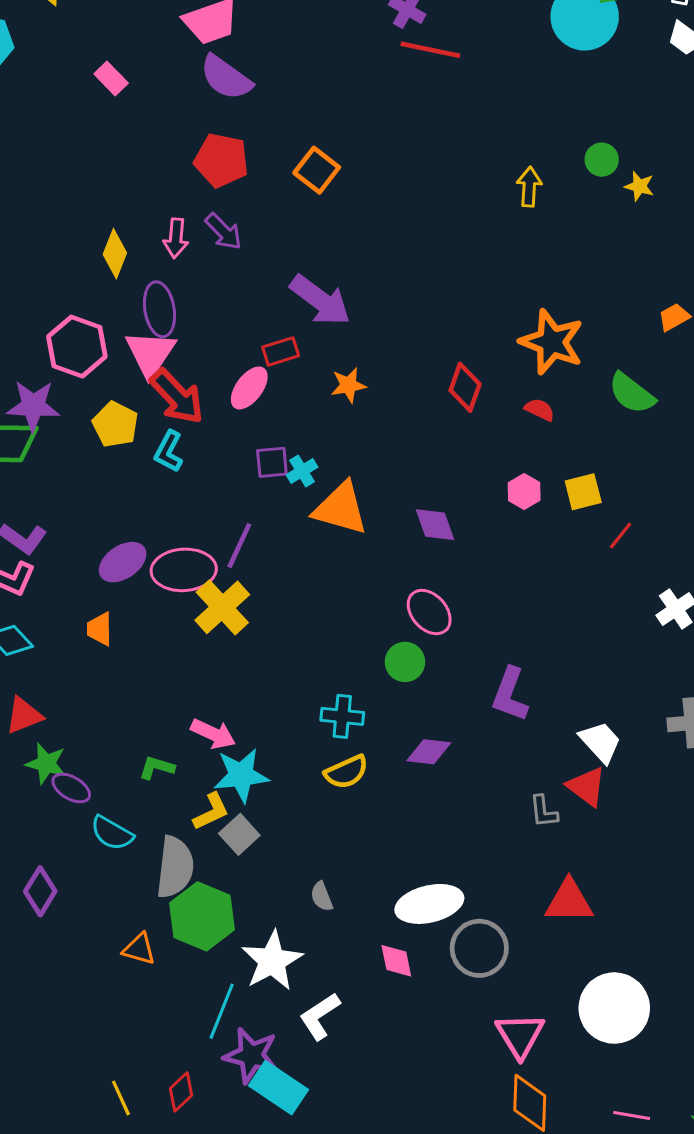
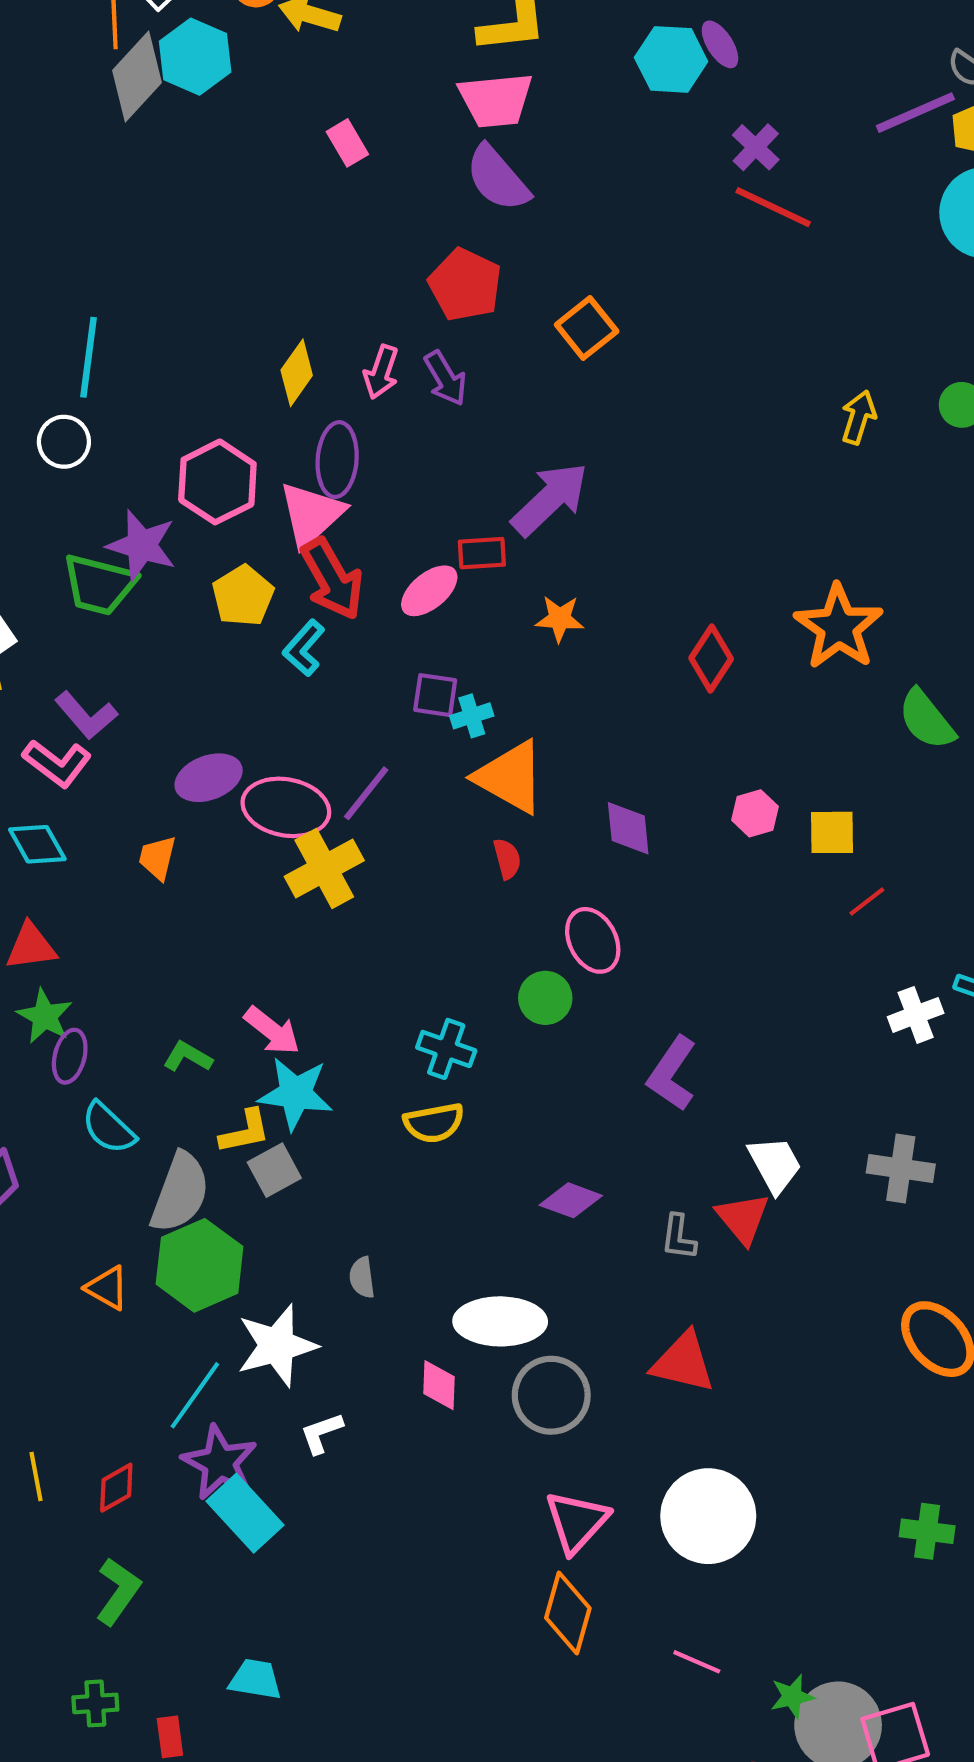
purple arrow: (320, 300) -> (550, 499), turned -94
red semicircle: (540, 410) -> (507, 859), moved, turned 36
purple diamond: (429, 752) -> (571, 1200), moved
purple ellipse: (71, 788) -> (70, 1056), turned 60
white L-shape: (320, 1016) -> (321, 1433), size x0.7

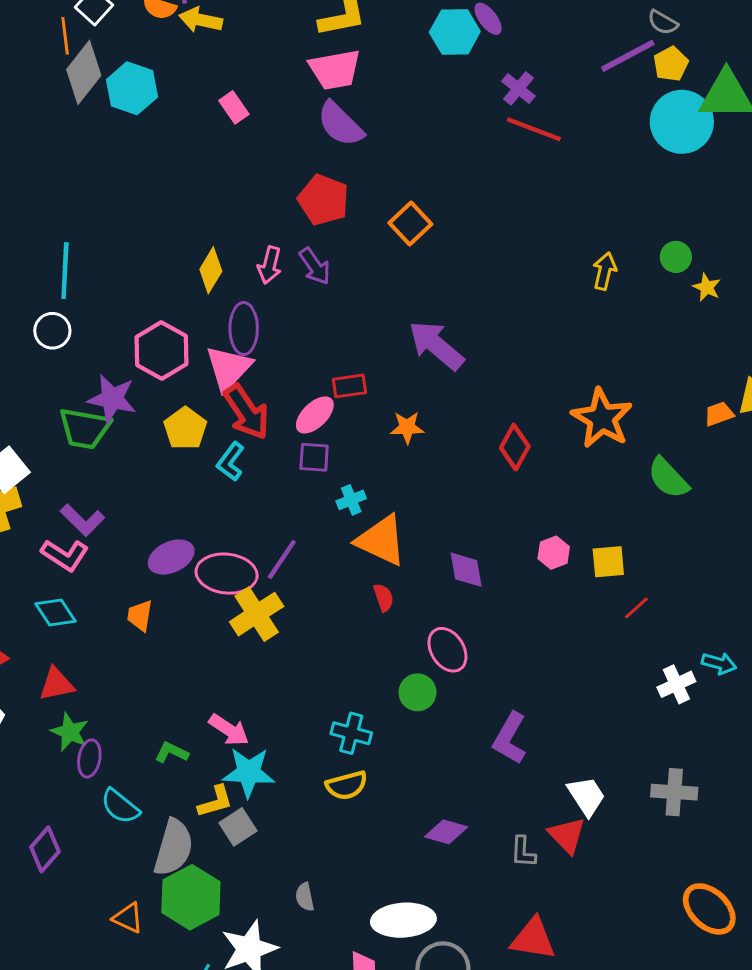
cyan hexagon: (195, 57) -> (132, 88), moved
purple arrow: (550, 499) -> (436, 345), moved, turned -92
purple square: (435, 695) -> (314, 457), moved

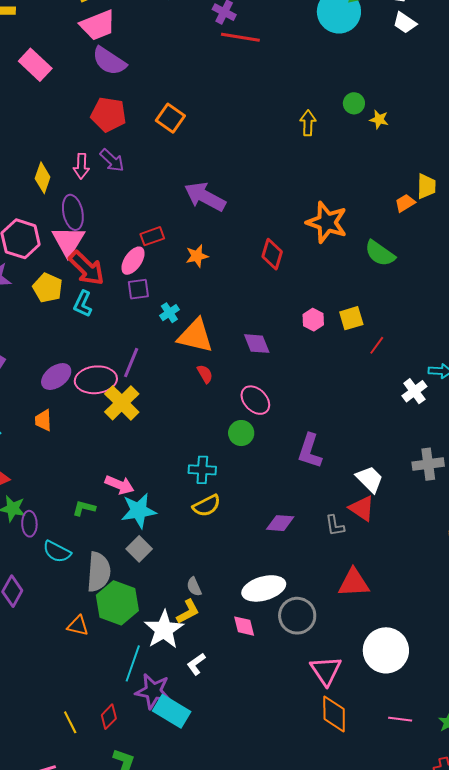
pink rectangle: (234, 107) -> (35, 65), size x1.5
yellow L-shape: (215, 802) -> (188, 612), moved

